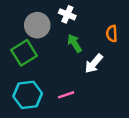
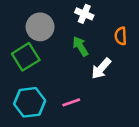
white cross: (67, 14) -> (84, 14), moved

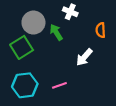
green arrow: (80, 46) -> (56, 32), moved

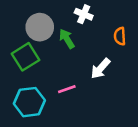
pink line: (59, 85) -> (67, 89), moved

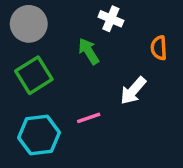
gray circle: (40, 27) -> (29, 24), moved

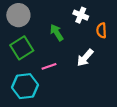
white cross: (111, 19) -> (81, 15), moved
pink line: (89, 118) -> (49, 66), moved

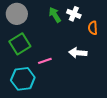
green arrow: (57, 33) -> (55, 15), moved
white arrow: (85, 58) -> (78, 53), turned 54

